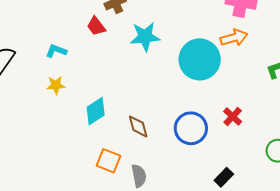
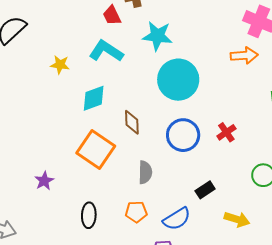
cyan L-shape: (56, 51) -> (106, 51), moved, size x1.6
cyan circle: (200, 59) -> (178, 80), moved
orange square: (109, 161) -> (96, 150), size x1.5
gray semicircle: (139, 176) -> (145, 172), moved

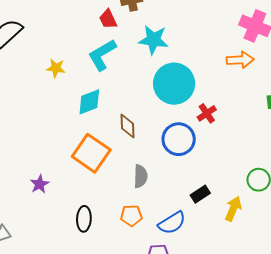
cyan L-shape: (106, 51) -> (102, 55), turned -64
red cross: (226, 132) -> (207, 113), moved
yellow arrow: (237, 219) -> (233, 209), moved, turned -85

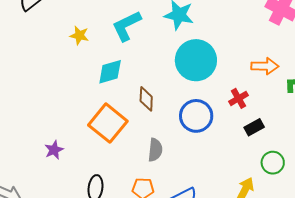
orange arrow: (240, 60) -> (265, 66), moved
red cross: (207, 113) -> (238, 98), moved
black rectangle: (200, 194) -> (254, 127), moved

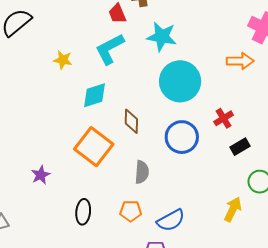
orange arrow: (265, 66) -> (240, 61), moved

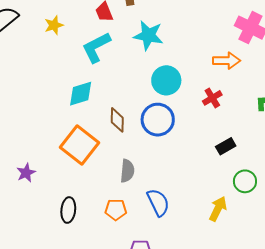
yellow star: (63, 60) -> (54, 25), moved, turned -30
cyan circle: (180, 81) -> (166, 80), size x0.7
red cross: (224, 118) -> (212, 98), moved
blue circle: (182, 137) -> (158, 120), moved
blue semicircle: (171, 220) -> (158, 202), moved, turned -88

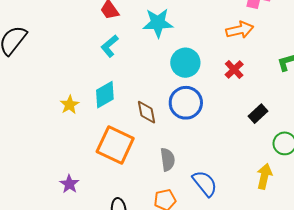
yellow star: (54, 25) -> (70, 105), moved
cyan L-shape: (96, 47) -> (110, 46), size x0.7

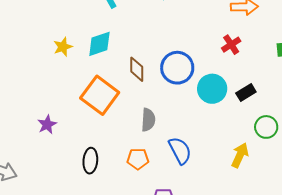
cyan circle: (185, 63) -> (212, 89), moved

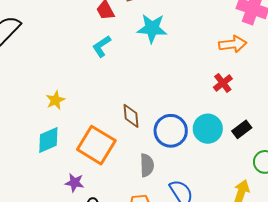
cyan diamond: (99, 44) -> (48, 140), moved
blue circle: (177, 68) -> (171, 131), moved
purple star: (47, 125) -> (75, 183), moved, turned -30

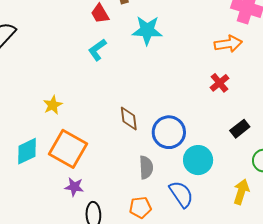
cyan circle: (208, 129) -> (198, 160), moved
cyan diamond: (48, 140) -> (27, 151), moved
orange square: (96, 145) -> (68, 149), moved

